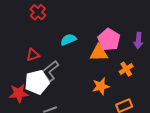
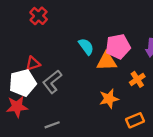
cyan semicircle: (68, 40) -> (86, 47), moved, turned 77
pink pentagon: (109, 40) -> (118, 47), turned 30
white pentagon: (37, 82) -> (23, 83), moved

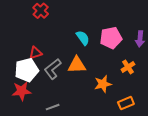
orange triangle: (107, 61) -> (77, 65), moved

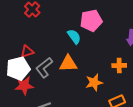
pink pentagon: (111, 38) -> (91, 21), moved
orange cross: (128, 67) -> (119, 66), turned 32
red star: (22, 91) -> (24, 86), moved

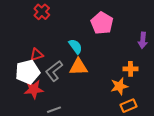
pink pentagon: (91, 21) -> (102, 23), turned -30
cyan semicircle: (74, 37) -> (75, 46), moved
orange star: (94, 83) -> (119, 86), moved

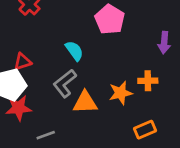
orange triangle: (79, 67) -> (85, 102), moved
gray L-shape: (54, 71) -> (65, 83), moved
orange star: (119, 86) -> (121, 93), moved

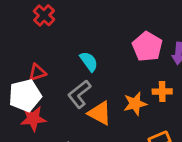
pink pentagon: (110, 19) -> (147, 47), moved
orange triangle: (85, 102) -> (100, 113), turned 30

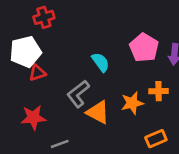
red cross: (44, 15) -> (44, 17), turned 30
cyan semicircle: (89, 62) -> (101, 62), moved
white pentagon: (25, 95) -> (25, 52), moved

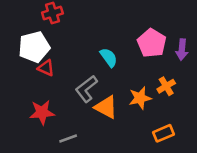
red triangle: (37, 73) -> (46, 68), turned 42
orange cross: (159, 91) -> (166, 86), turned -30

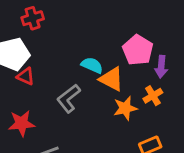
purple arrow: (182, 50) -> (161, 67), moved
cyan semicircle: (109, 57) -> (92, 65), turned -30
orange triangle: (106, 107) -> (111, 79), moved

